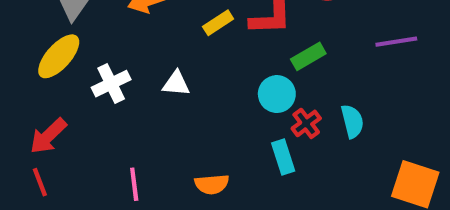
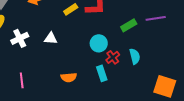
green rectangle: (308, 56) -> (129, 25), moved
pink line: (134, 184) -> (22, 80), moved
orange semicircle: (212, 184) -> (69, 77), moved

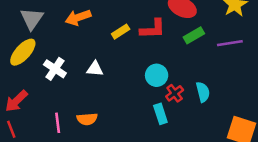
green rectangle: (129, 25) -> (194, 35), moved
white cross: (20, 38) -> (55, 69), turned -30
orange semicircle: (69, 77) -> (87, 119), moved

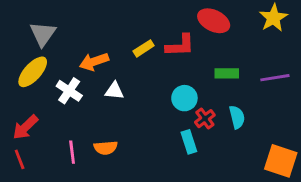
orange arrow: (78, 17) -> (94, 62), moved
green rectangle: (194, 35) -> (227, 73), moved, turned 30
purple line: (230, 43) -> (275, 78), moved

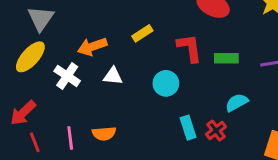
red L-shape: (180, 46) -> (190, 48), moved, turned -96
cyan circle: (184, 98) -> (166, 83), moved
cyan semicircle: (237, 117) -> (237, 103), turned -105
red cross: (205, 119) -> (216, 131), moved
red line: (20, 159) -> (35, 142), moved

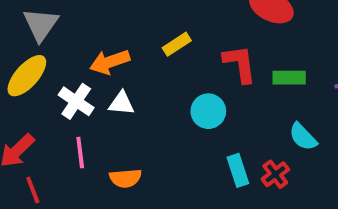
white triangle: (113, 76) -> (122, 103), moved
cyan semicircle: (237, 103) -> (303, 137), turned -105
pink line: (70, 138) -> (80, 153), moved

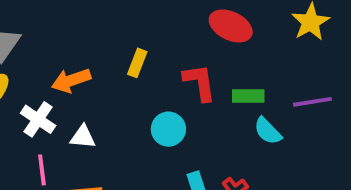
yellow rectangle: (177, 44) -> (137, 63), turned -36
white triangle: (122, 103) -> (83, 137), moved
cyan semicircle: (303, 137) -> (268, 131), moved

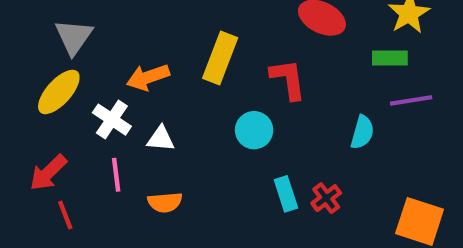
yellow rectangle: (137, 63) -> (220, 58), size x1.6
green rectangle: (248, 96) -> (390, 58), moved
cyan semicircle: (268, 131) -> (362, 132), turned -120

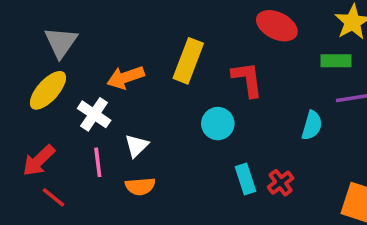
white triangle: (161, 139) -> (137, 146), moved, turned -50
red line: (65, 215) -> (53, 197), turned -30

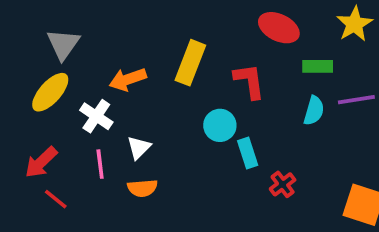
green rectangle: (336, 61) -> (318, 66), moved
cyan semicircle: (312, 125) -> (314, 111), moved
cyan rectangle: (245, 179) -> (248, 153), moved

